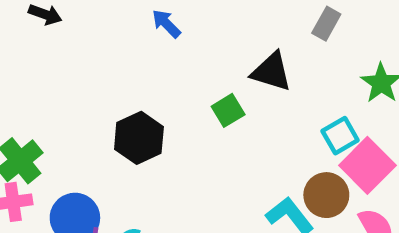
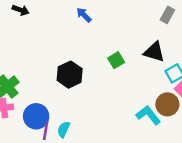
black triangle: (271, 72) -> (154, 52), moved

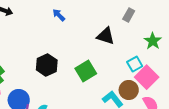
black triangle: (154, 52) -> (106, 36), moved
green square: (116, 60) -> (86, 71), moved, size x1.5

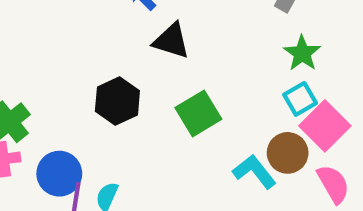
black triangle: (106, 36) -> (171, 41), moved
green star: (153, 41) -> (302, 53), moved

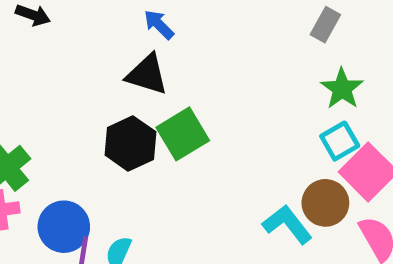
black triangle: (171, 41) -> (147, 74), moved
green square: (198, 113) -> (183, 134), moved

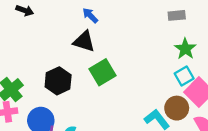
gray rectangle: (325, 25) -> (177, 15), turned 56
black hexagon: (130, 143) -> (58, 81), moved

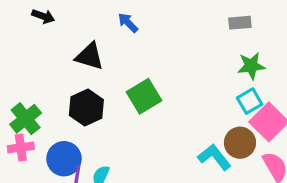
black triangle: (84, 41) -> (90, 56), moved
green star: (185, 49) -> (251, 66), turned 30

